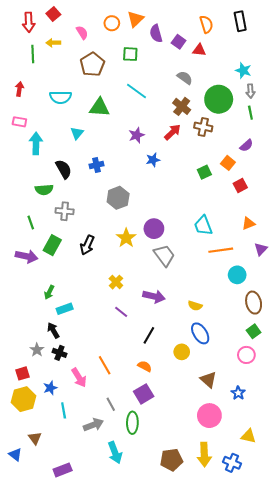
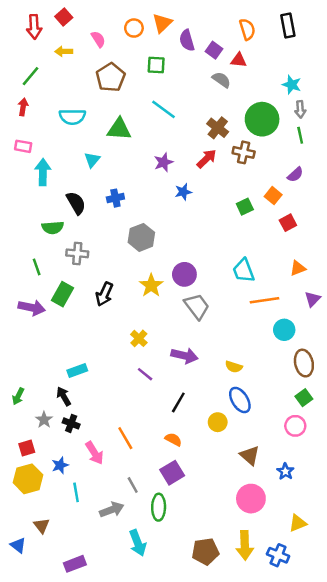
green line: (33, 54) -> (30, 76), moved, turned 42
gray semicircle: (185, 78) -> (221, 80), moved
green arrow: (49, 292) -> (18, 396), moved
yellow triangle: (248, 436) -> (298, 523), turned -35

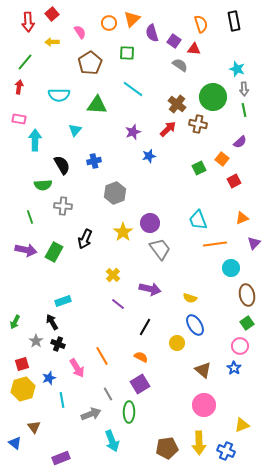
green rectangle: (63, 294) -> (54, 252), moved
blue star: (285, 471) -> (234, 368), moved

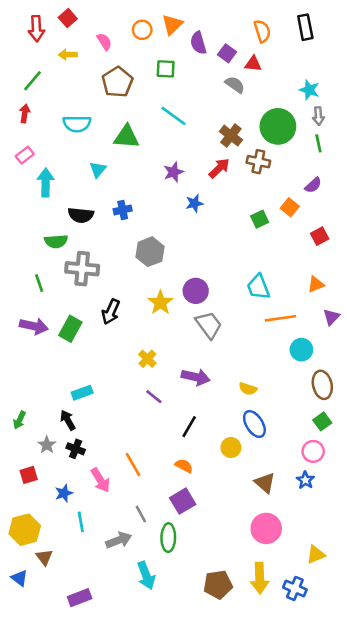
pink rectangle: (19, 119) -> (25, 155), turned -48
black semicircle: (62, 165) -> (81, 215), turned 126
red square: (234, 181) -> (320, 236), moved
gray cross: (63, 206) -> (82, 269), size x1.4
yellow hexagon: (23, 389) -> (25, 530), moved

